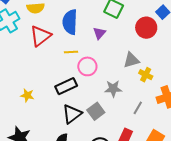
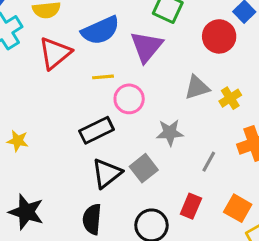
blue semicircle: (70, 22) -> (100, 30), turned -115
purple triangle: (99, 33) -> (146, 47), size x1.6
yellow cross: (146, 75) -> (230, 98), moved, turned 32
yellow star: (27, 95) -> (18, 141), moved

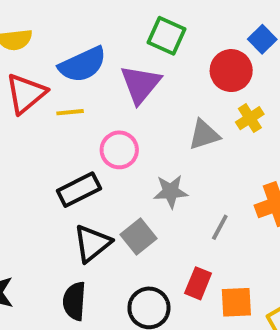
yellow line: (103, 77) -> (70, 112), moved
yellow cross: (230, 98) -> (250, 118), moved
orange square: (238, 208) -> (236, 302), moved, turned -32

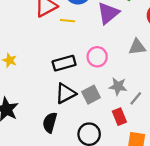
pink circle: (119, 150) -> (97, 57), moved
gray star: (171, 191) -> (118, 86), moved
red rectangle: (198, 283) -> (119, 117), moved, turned -56

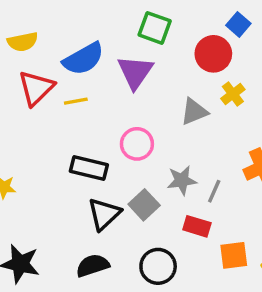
black rectangle: (64, 63) -> (89, 168), turned 45
red rectangle: (119, 117) -> (197, 226), turned -35
black semicircle: (50, 123) -> (93, 265), turned 72

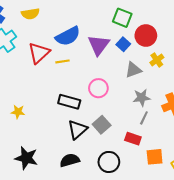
blue square: (238, 24) -> (123, 44), moved
green square: (155, 28) -> (122, 18), moved
yellow semicircle: (23, 42) -> (30, 14), moved
gray star: (182, 180) -> (142, 98), moved

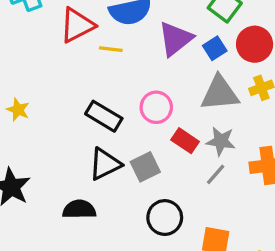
gray triangle: (133, 70) -> (220, 93), size x1.4
red rectangle: (133, 139) -> (185, 141), moved
black circle: (109, 162) -> (165, 218), moved

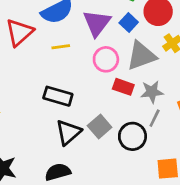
yellow line: (111, 49) -> (61, 47), moved
pink circle: (156, 107) -> (106, 59), moved
red rectangle: (185, 141) -> (123, 87), moved
black circle: (165, 218) -> (132, 136), moved

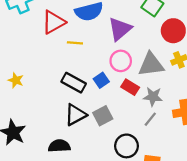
blue square: (129, 22) -> (101, 80), moved
yellow line: (61, 47) -> (75, 43), moved
black circle: (132, 136) -> (127, 146), moved

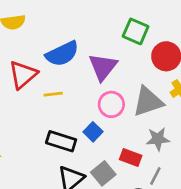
red rectangle: (130, 87) -> (131, 158), moved
gray line: (150, 119) -> (155, 176), moved

